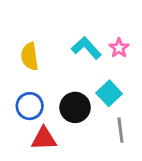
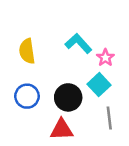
pink star: (119, 48) -> (105, 58), moved
red triangle: (44, 139) -> (62, 130), moved

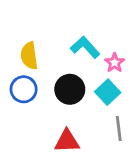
blue circle: (27, 96) -> (24, 89), moved
black circle: (68, 97) -> (70, 89), moved

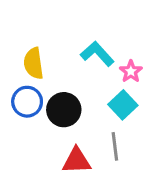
black circle: (70, 89) -> (64, 110), moved
gray line: (119, 128) -> (115, 146), moved

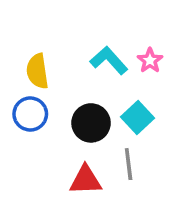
pink star: (131, 71) -> (150, 60), moved
black circle: (64, 110) -> (91, 123), moved

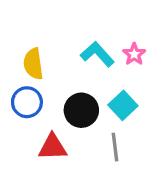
red triangle: (86, 180) -> (53, 147), moved

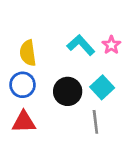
red triangle: (53, 147) -> (24, 122), moved

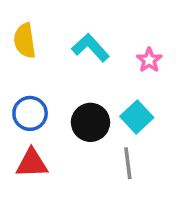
cyan L-shape: (81, 45) -> (90, 48), moved
yellow semicircle: (28, 53) -> (25, 41), moved

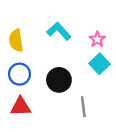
yellow semicircle: (25, 41) -> (16, 40), moved
cyan square: (137, 117) -> (100, 64), moved

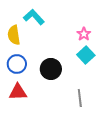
cyan L-shape: (59, 31) -> (34, 17), moved
gray line: (83, 107) -> (80, 98), moved

